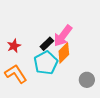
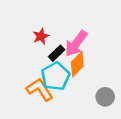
red star: (14, 46) -> (41, 36), moved
orange L-shape: (16, 74) -> (40, 90), moved

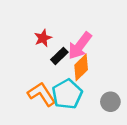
cyan pentagon: (55, 76) -> (67, 94), moved

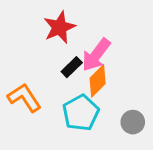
red star: (43, 38) -> (59, 27), moved, size x1.5
orange L-shape: (42, 94) -> (24, 98), moved

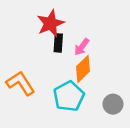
pink arrow: (96, 55) -> (82, 47), size x0.6
black rectangle: (72, 67) -> (58, 43), moved, turned -42

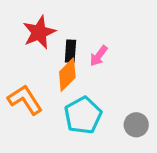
red star: (50, 23) -> (39, 32), moved
orange diamond: (83, 69) -> (67, 75), moved

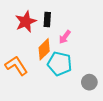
black rectangle: (70, 51) -> (47, 20), moved
cyan pentagon: (83, 115) -> (60, 64), moved, turned -30

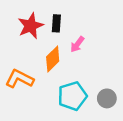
cyan pentagon: (60, 64) -> (72, 96), moved, turned -30
orange L-shape: (16, 66) -> (19, 79), turned -30

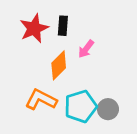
orange L-shape: (19, 79) -> (41, 100), moved
gray circle: (107, 98) -> (108, 109), moved

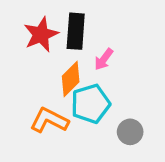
black rectangle: (63, 26) -> (76, 31), size x1.5
cyan pentagon: (81, 106) -> (91, 104), moved

